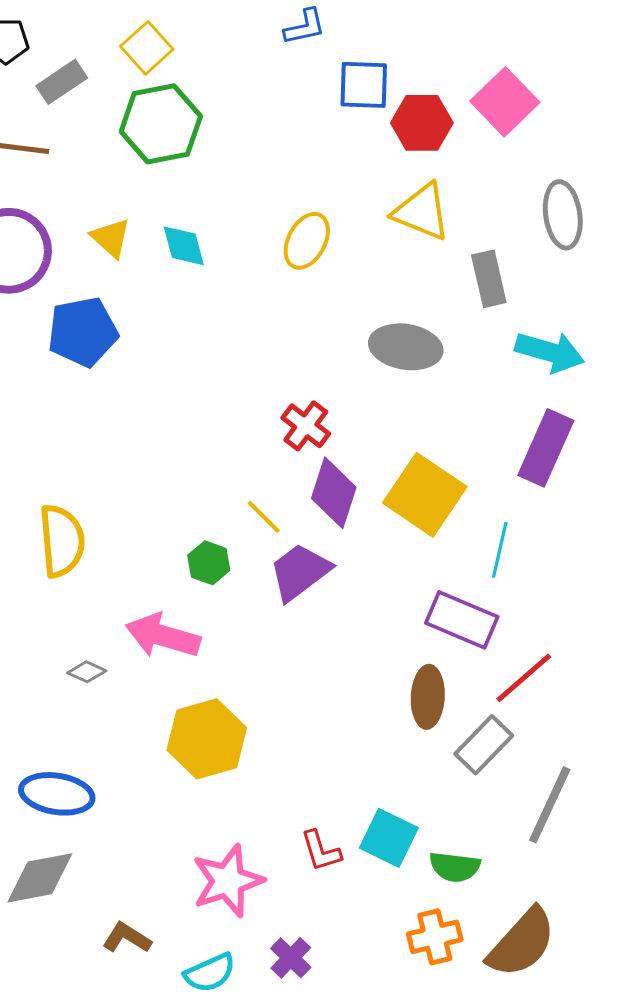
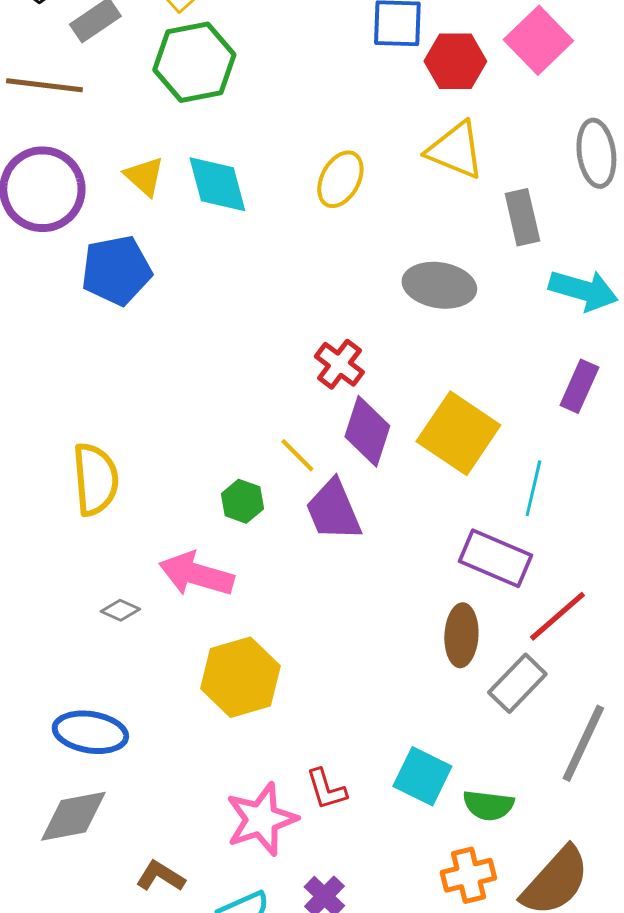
cyan diamond: (184, 246) -> (217, 184), size x1.4
purple rectangle: (546, 448) -> (579, 386), size x0.7
purple trapezoid: (300, 572) -> (333, 510), turned -76
red L-shape: (321, 851) -> (326, 789), moved

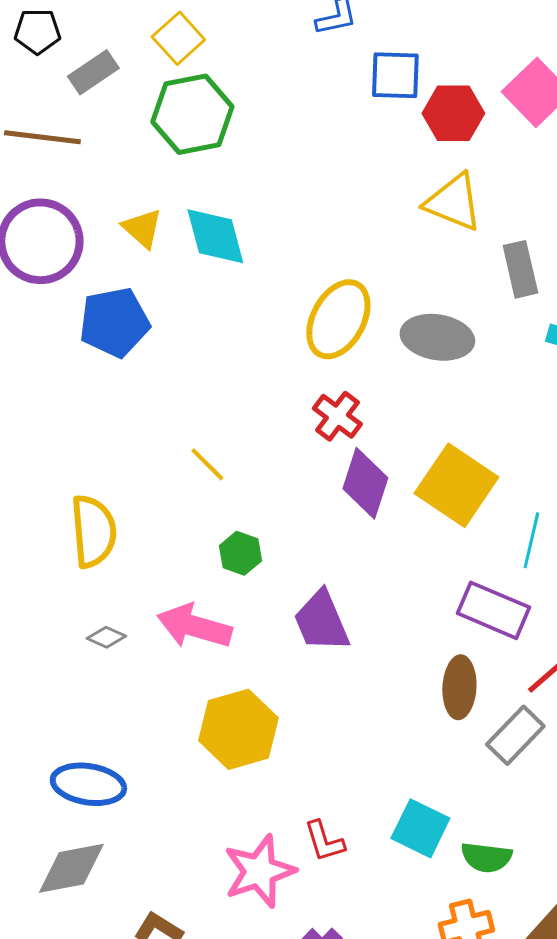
yellow ellipse: (340, 179) -> (338, 319), moved, size x1.4
yellow line: (297, 455) -> (207, 464), moved
purple trapezoid: (333, 510) -> (321, 621), moved
gray diamond: (120, 610) -> (106, 637), moved

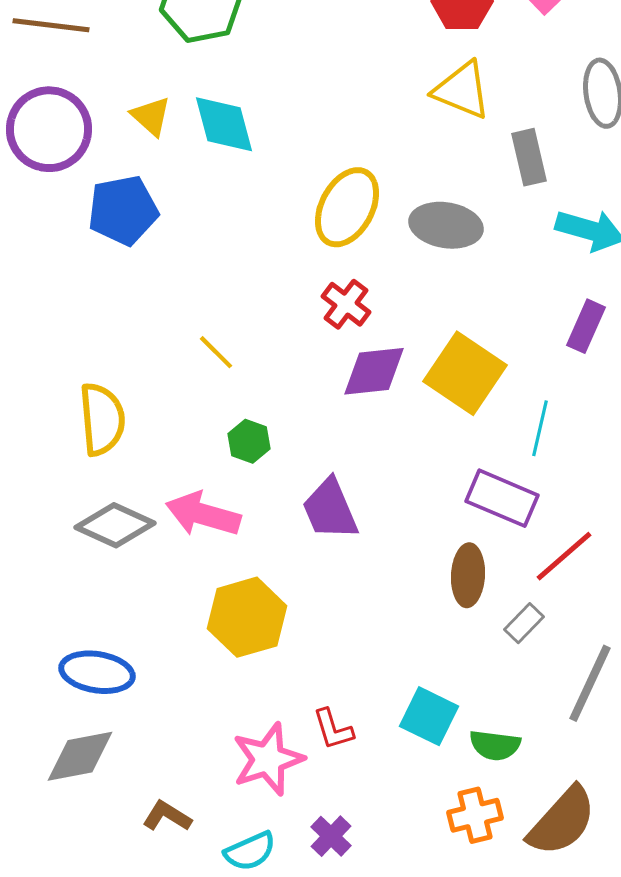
purple diamond: (365, 483) -> (374, 371), turned 66
gray diamond: (106, 637) -> (115, 525), size x2.0
gray rectangle: (515, 735) -> (524, 623), size x0.7

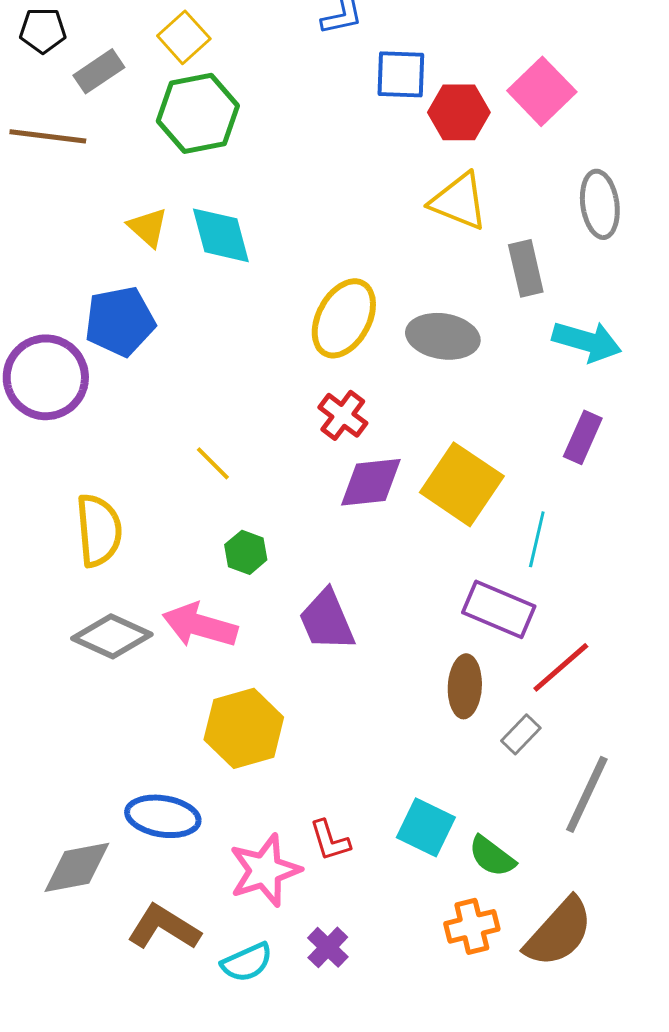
purple circle: (49, 129) -> (46, 377), moved
blue ellipse: (97, 672) -> (163, 816), moved
green semicircle: (495, 745) -> (492, 856), turned 30
brown L-shape: (167, 816) -> (164, 927), size x1.5

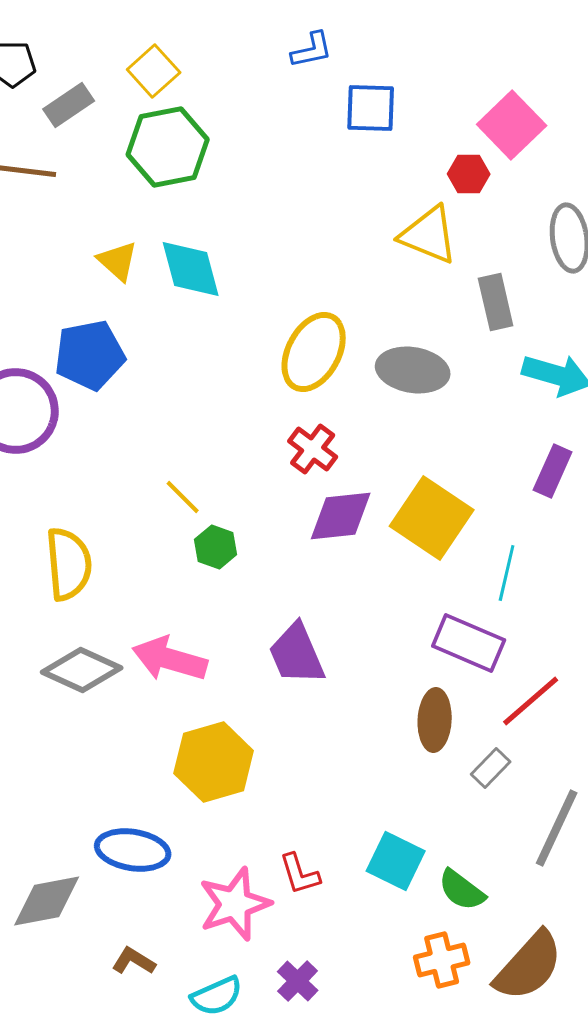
red hexagon: (459, 112) -> (469, 174), moved, size x0.7
green hexagon: (246, 552) -> (216, 547), moved
brown L-shape: (164, 927) -> (134, 961), size x0.6

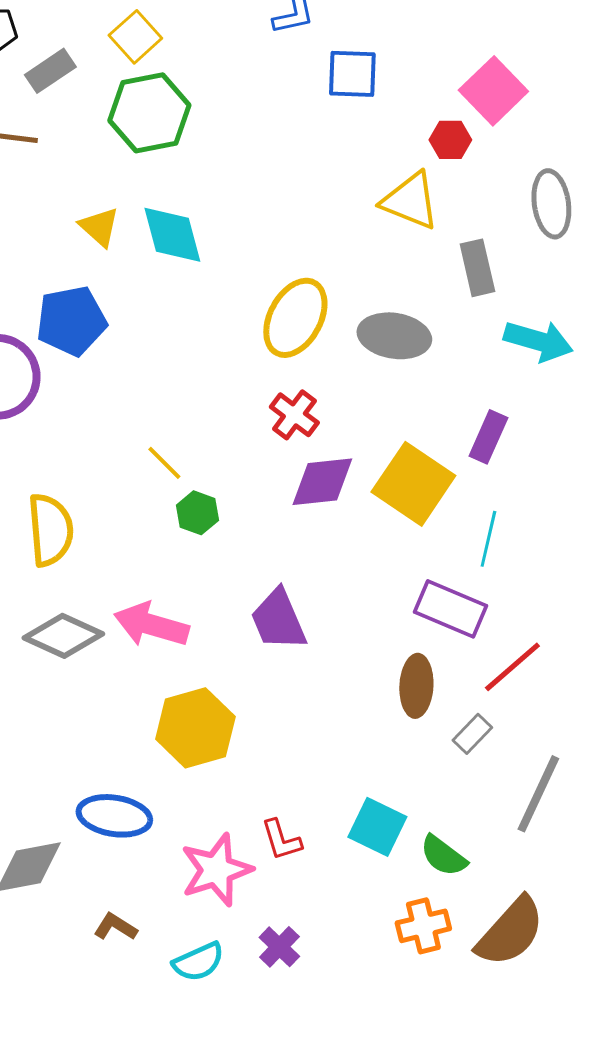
purple rectangle: (553, 471) -> (488, 437), moved

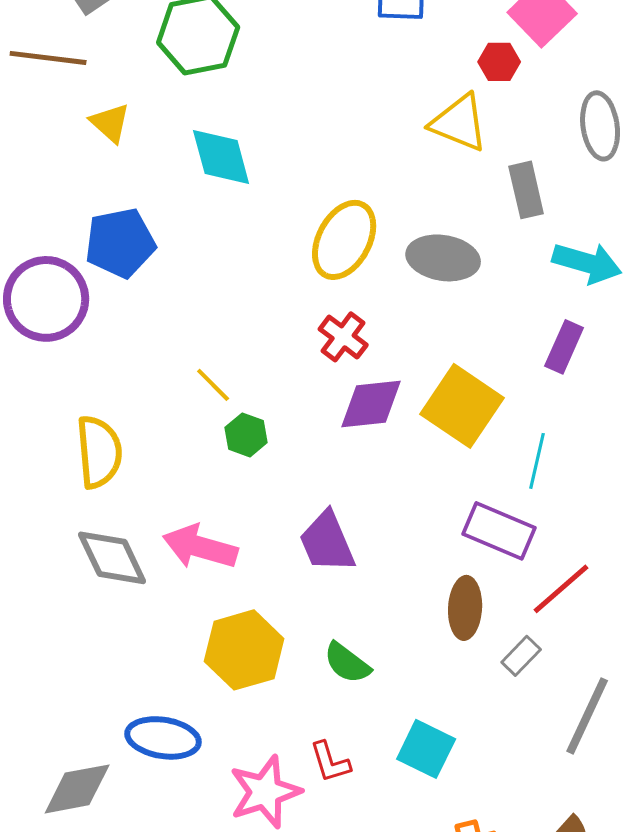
yellow triangle: (99, 227) -> (110, 123), moved
purple rectangle: (488, 437) -> (564, 347), moved
gray diamond: (63, 636) -> (112, 558), turned 40
green semicircle: (443, 856) -> (347, 663), moved

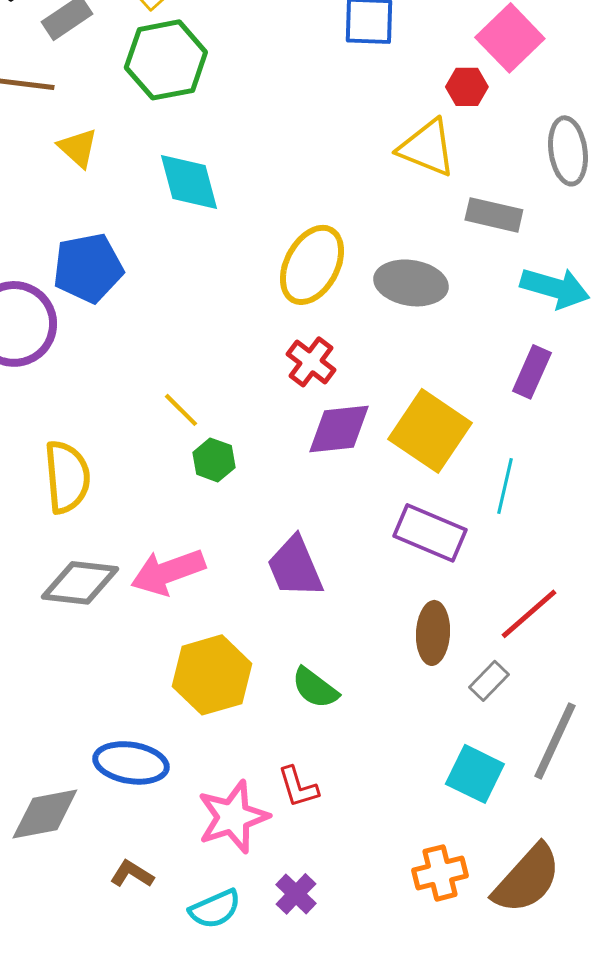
gray rectangle: (526, 190) -> (494, 215), turned -64
purple rectangle: (499, 531) -> (430, 533), moved
pink arrow: (200, 547) -> (168, 572), turned -36
gray diamond: (112, 558) -> (80, 583), turned -58
cyan square: (426, 749) -> (475, 774), moved

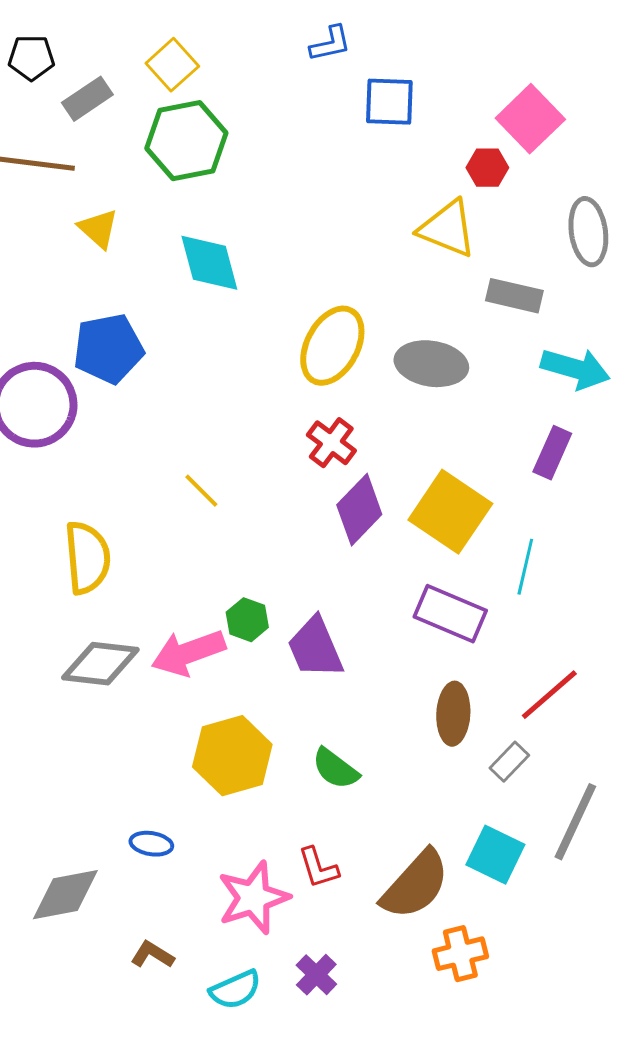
purple diamond: (339, 429) -> (359, 510), turned -40
green hexagon: (214, 460) -> (247, 620), moved
blue ellipse: (131, 763) -> (151, 844), size x0.6
brown semicircle: (527, 879) -> (415, 885), moved

